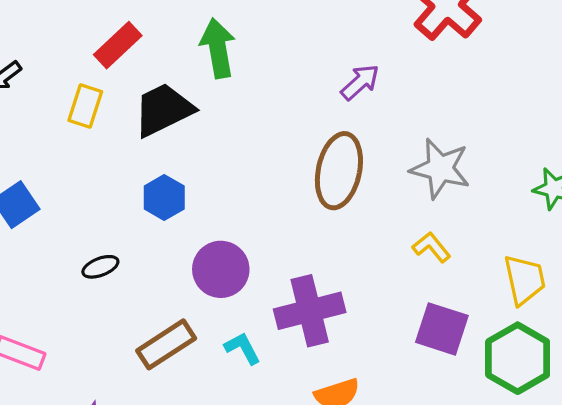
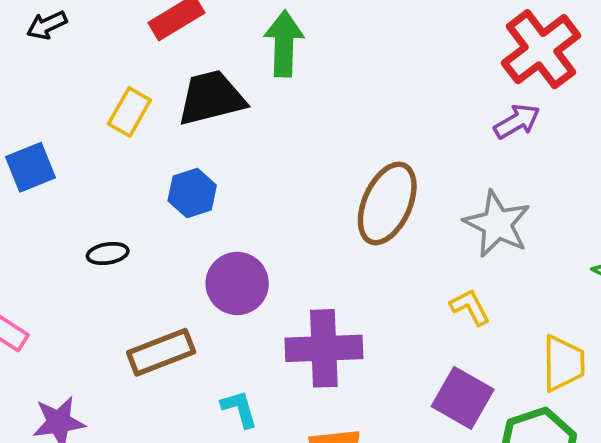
purple arrow: (360, 82) -> (517, 121), moved
yellow rectangle: (85, 106) -> (129, 112), moved
cyan L-shape: (243, 348) -> (239, 409), moved

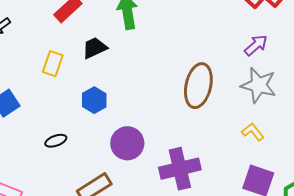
black trapezoid: (211, 98) -> (95, 48), size x0.7
purple arrow: (517, 121) -> (256, 45), moved

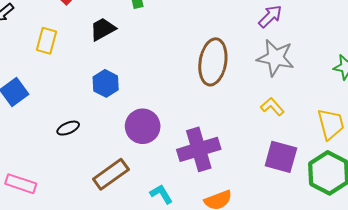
yellow rectangle: (53, 64) -> (46, 41), moved

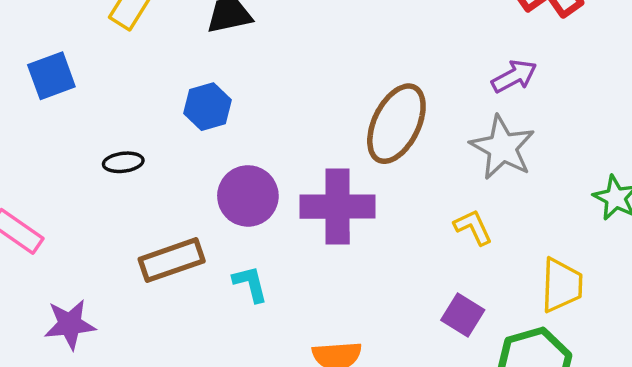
purple cross: (199, 149) -> (338, 207), moved
purple square: (281, 157) -> (463, 315), size x0.7
cyan L-shape: (161, 194) -> (250, 284), moved

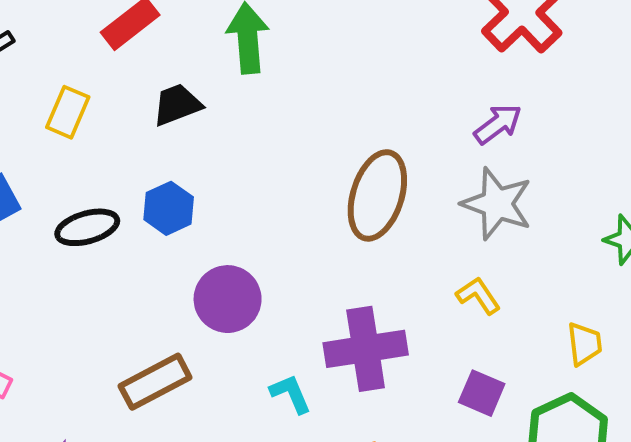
black ellipse: (123, 162) -> (87, 227), moved, size x1.4
purple cross: (338, 207) -> (366, 349), moved
cyan L-shape: (250, 284) -> (291, 394), moved
yellow trapezoid: (562, 285) -> (584, 344), size x0.7

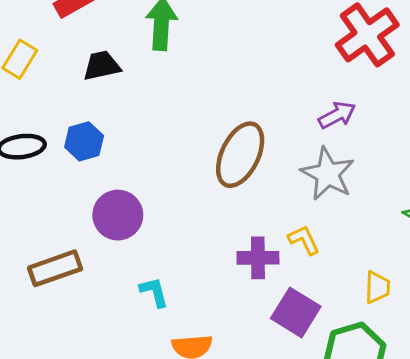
purple cross: (366, 349) -> (258, 258), moved, size x0.7
purple square: (482, 393) -> (296, 312), size x1.4

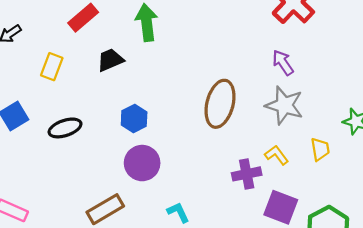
purple arrow: (337, 115) -> (283, 63), turned -85
blue hexagon: (84, 141) -> (134, 119), moved
yellow trapezoid: (377, 287) -> (320, 149), moved

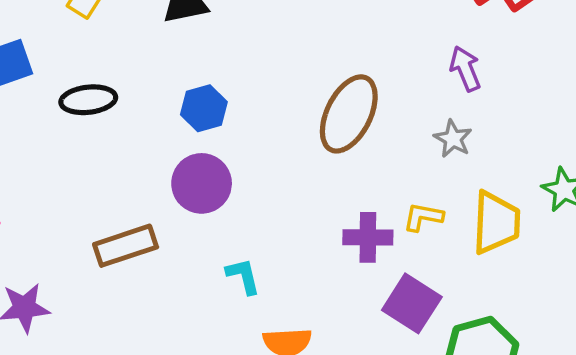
gray star: (284, 105) -> (453, 139), size x0.6
yellow trapezoid: (320, 149) -> (496, 223), size x1.6
yellow L-shape: (277, 155) -> (423, 217), turned -55

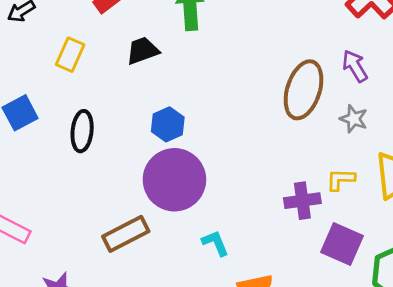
black ellipse: (88, 100) -> (82, 131), turned -69
brown ellipse: (349, 114) -> (303, 90), moved
purple circle: (202, 183) -> (174, 180), size x1.4

